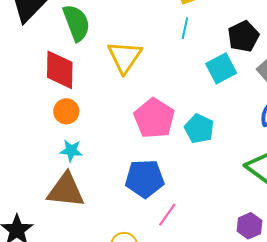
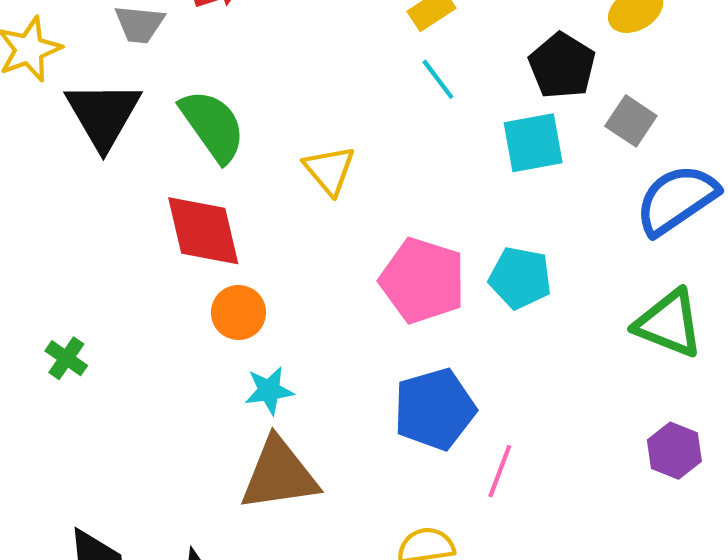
cyan line: (185, 28) -> (438, 79), turned -35
yellow triangle: (125, 57) -> (329, 170), size x0.7
cyan square: (221, 68) -> (533, 143), turned 32

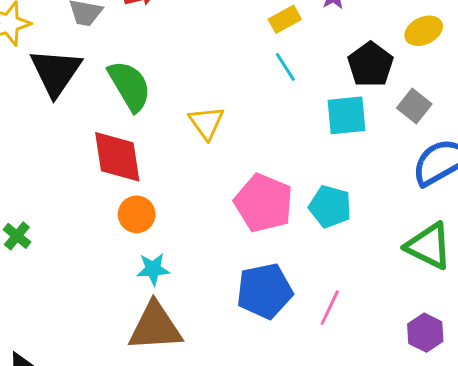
pink line: (500, 471) -> (330, 308), moved

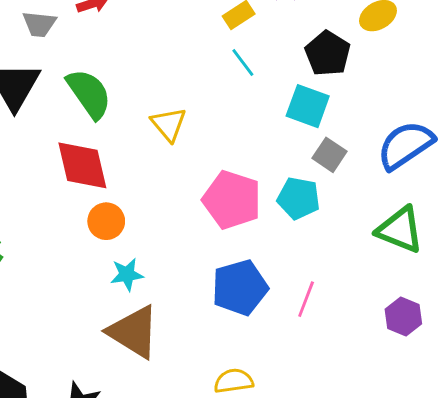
gray square: (414, 106) -> (329, 155), moved
cyan square: (347, 115) -> (308, 106), turned 30
brown triangle: (155, 327) -> (133, 332), turned 40

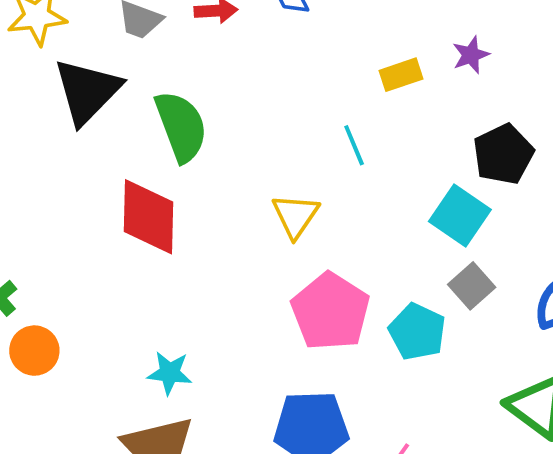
cyan line: (243, 62) -> (354, 145), moved
yellow triangle: (169, 124) -> (295, 216), moved
orange circle: (106, 221) -> (34, 351), moved

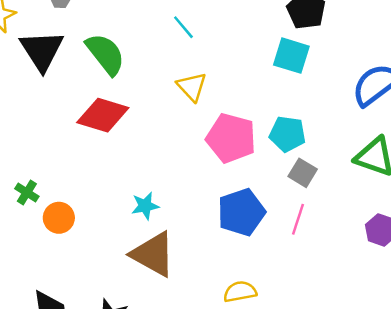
cyan line: (354, 145) -> (183, 27), moved
red diamond: (149, 217) -> (103, 115), turned -57
gray square: (472, 286) -> (303, 173), moved

